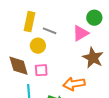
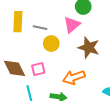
yellow circle: (38, 46) -> (51, 44), moved

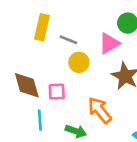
orange arrow: (74, 77) -> (100, 110), turned 60

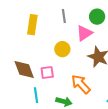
gray line: (68, 40) -> (64, 16), moved, turned 64

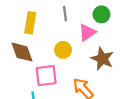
brown diamond: (24, 69) -> (22, 52), moved
pink square: (47, 73) -> (46, 76), size x1.5

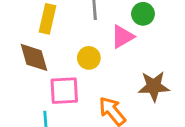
brown star: (102, 59) -> (154, 86), moved, turned -30

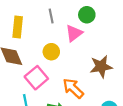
pink square: (64, 91) -> (36, 78), turned -30

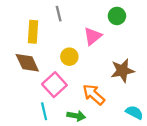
green circle: (87, 15) -> (117, 16), moved
gray line: (51, 16) -> (59, 14), moved

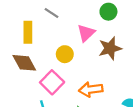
gray line: (59, 14) -> (52, 13), turned -40
brown star: (122, 71) -> (110, 48), moved
orange arrow: (94, 95) -> (91, 89), turned -45

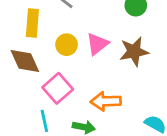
pink triangle: (86, 33) -> (97, 44), moved
yellow circle: (65, 54) -> (67, 45), moved

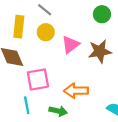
yellow circle: (67, 45) -> (46, 32), moved
pink square: (58, 88) -> (38, 79), turned 30

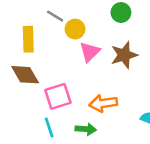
yellow circle: (46, 32) -> (75, 29), moved

